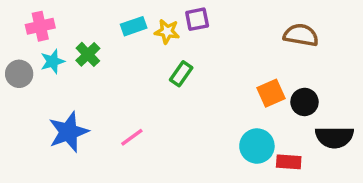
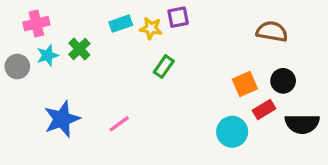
black circle: (304, 102) -> (283, 81), moved
red rectangle: (289, 162) -> (264, 109), moved, turned -35

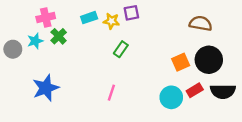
pink cross: (36, 24) -> (46, 18), moved
black circle: (283, 81) -> (209, 60), size x1.5
red rectangle: (264, 109) -> (195, 90), moved
pink line: (119, 124) -> (111, 93), moved, turned -35

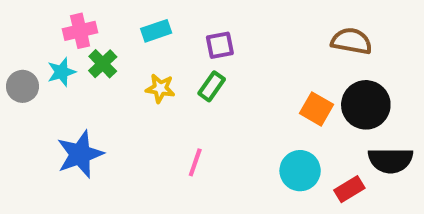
purple square: (131, 13) -> (220, 45), moved
yellow star: (111, 21) -> (160, 88), moved
orange square: (181, 62) -> (316, 109), turned -36
red rectangle: (195, 90) -> (349, 189), moved

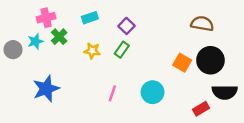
purple square: (220, 45) -> (127, 26), turned -35
cyan circle: (300, 171) -> (153, 92), moved

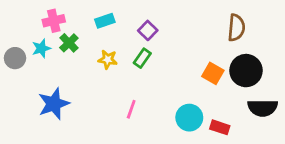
brown semicircle: (202, 24) -> (236, 28), turned 85
cyan circle: (153, 92) -> (189, 118), moved
red rectangle: (201, 109) -> (220, 127), moved, turned 49

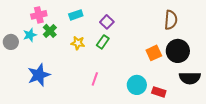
orange square: (213, 73) -> (154, 53), turned 35

